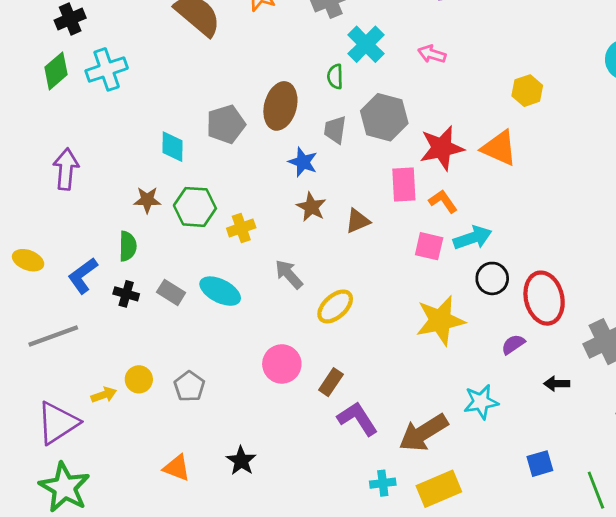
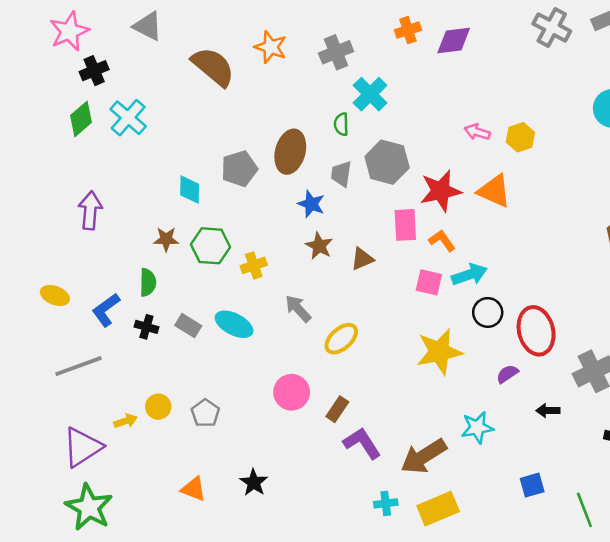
pink arrow: (432, 54) -> (477, 132), moved
cyan cross: (107, 69) -> (128, 118), turned -30

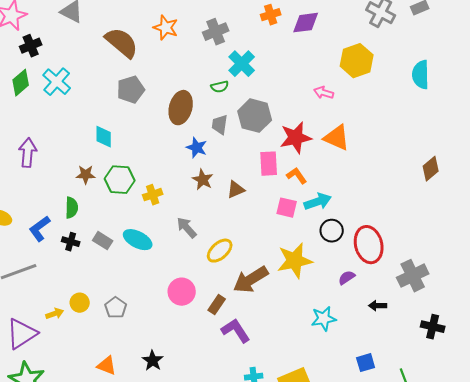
green semicircle: (341, 124) -> (220, 87), turned -102
yellow hexagon: (520, 137) -> (357, 61), moved, size x1.5
gray pentagon: (239, 169) -> (131, 90), moved
brown arrow: (424, 456) -> (251, 280), moved

